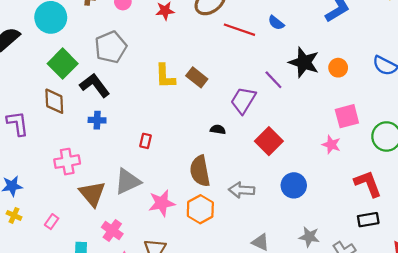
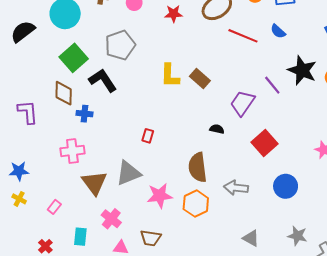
blue cross: (97, 120) -> (85, 114), moved

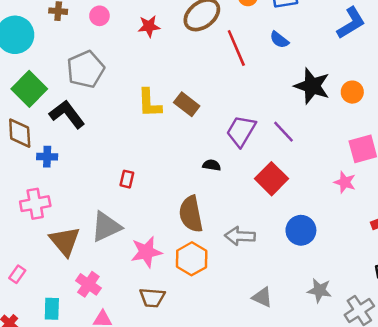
red line: (243, 36) -> (236, 48), turned 48
purple line: (272, 85) -> (283, 132), moved
brown trapezoid: (151, 238) -> (152, 298), moved

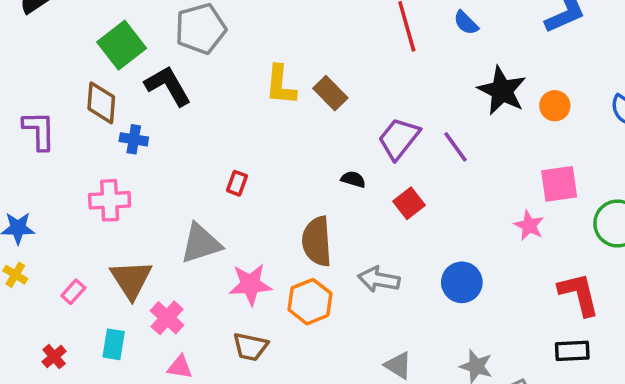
red square: (272, 179) -> (409, 203), moved, size x0.7
brown triangle: (65, 241) -> (131, 279), moved

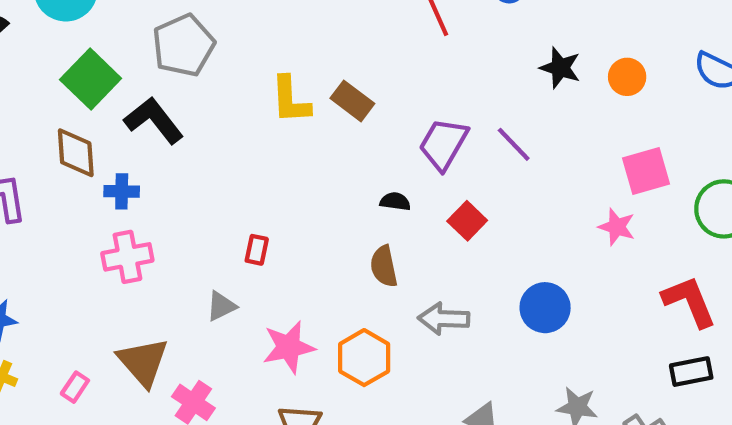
black star: (502, 91) -> (560, 68), size x0.7
red rectangle: (237, 183) -> (257, 250), moved
pink cross: (110, 200) -> (127, 257), moved
brown semicircle: (317, 241) -> (384, 266), moved, size x0.7
gray triangle: (201, 243) -> (221, 306), size x0.6

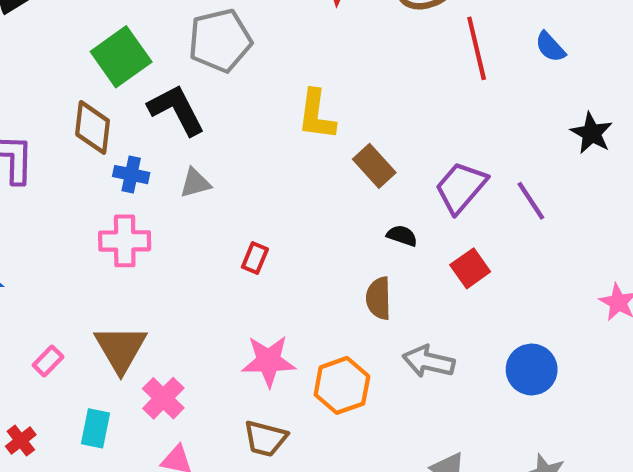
brown rectangle: (352, 101) -> (374, 166), moved
gray triangle: (221, 306) -> (195, 183), moved

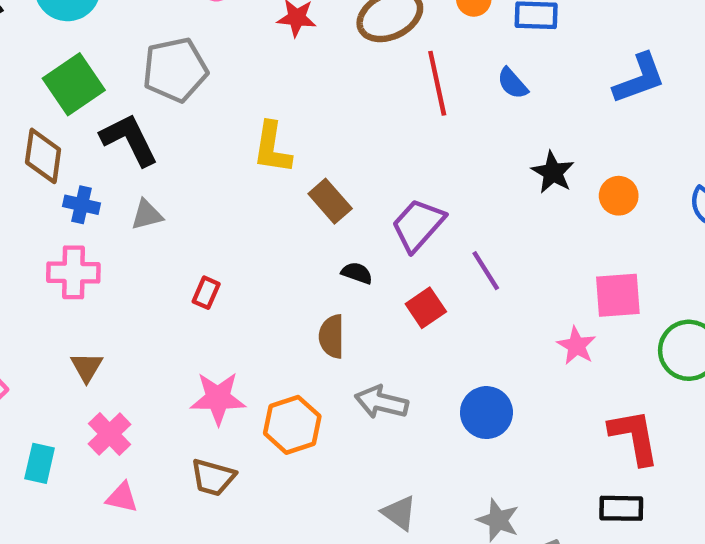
purple line: (531, 201) -> (486, 271), moved
brown triangle: (121, 349) -> (87, 367), moved, size x0.6

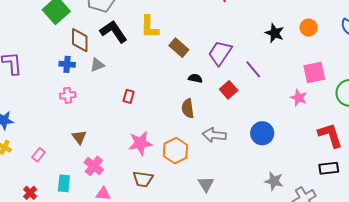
black L-shape: (129, 140) -> (114, 32), moved
brown diamond: (43, 156) -> (80, 40), moved
black star: (553, 172) -> (275, 33), moved
pink cross: (73, 272) -> (68, 95), size x0.7
gray triangle: (399, 513) -> (206, 184), moved, turned 30

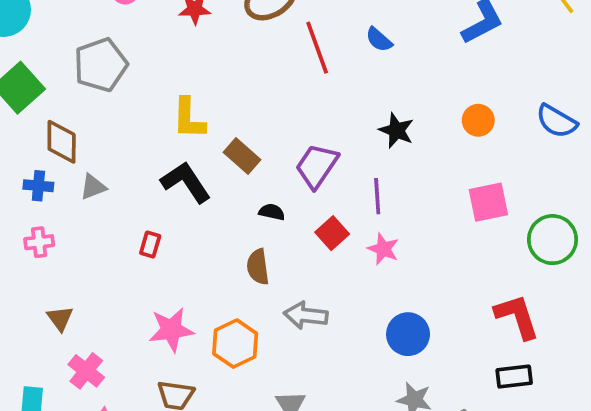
black L-shape: (114, 32) -> (186, 182), moved
black star: (275, 33) -> (396, 130), moved
purple line: (253, 69) -> (377, 196), turned 36
pink star: (299, 98) -> (383, 249), moved
blue circle: (262, 133) -> (408, 334), moved

